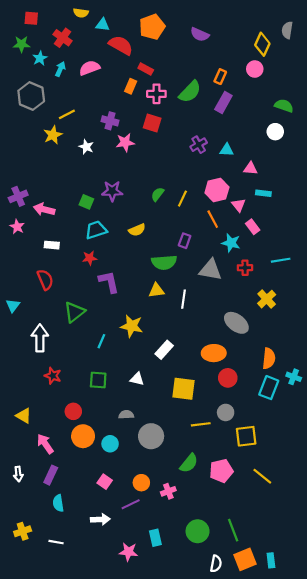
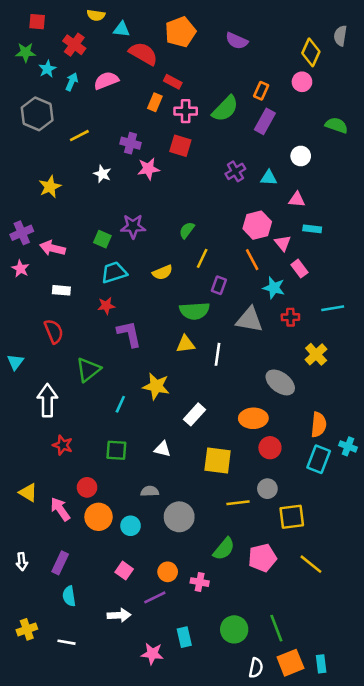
white circle: (275, 132) -> (301, 156), moved
yellow star: (53, 135) -> (50, 187), moved
yellow line: (182, 199) -> (202, 258), moved
pink arrow: (45, 444) -> (60, 509), moved
pink cross: (168, 491) -> (200, 582), turned 32

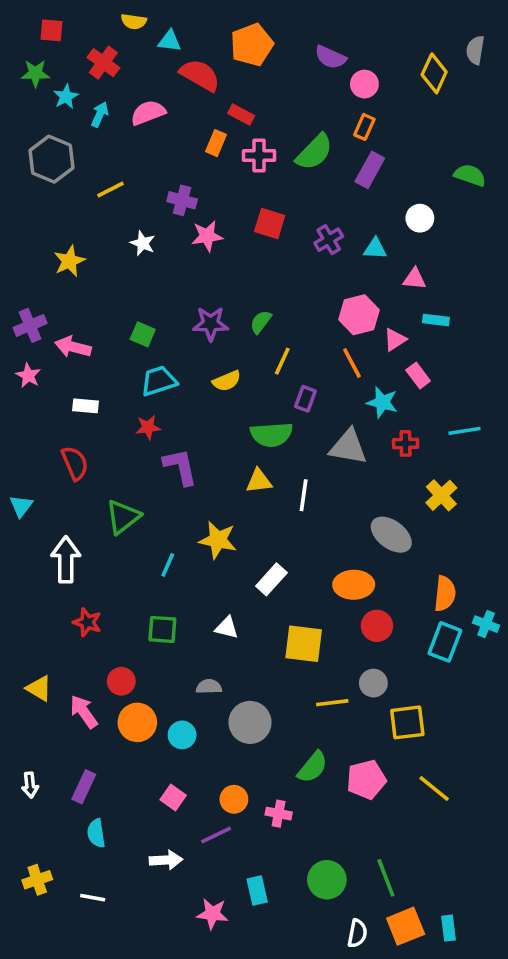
pink circle: (302, 82) -> (364, 84), moved
red square: (180, 146) -> (270, 224), moved
purple star: (133, 226) -> (211, 324), moved
pink triangle: (283, 243) -> (395, 340), turned 36

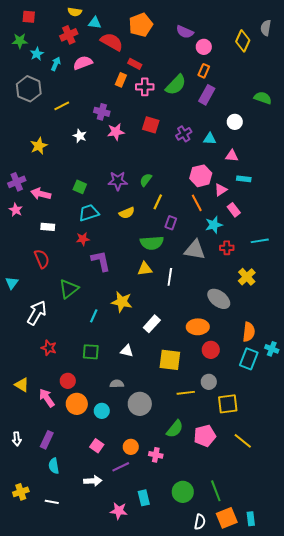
red cross: (103, 63) -> (69, 35), moved, turned 30
cyan star: (382, 402) -> (214, 225), turned -30
white arrow: (66, 560) -> (37, 313), turned 30

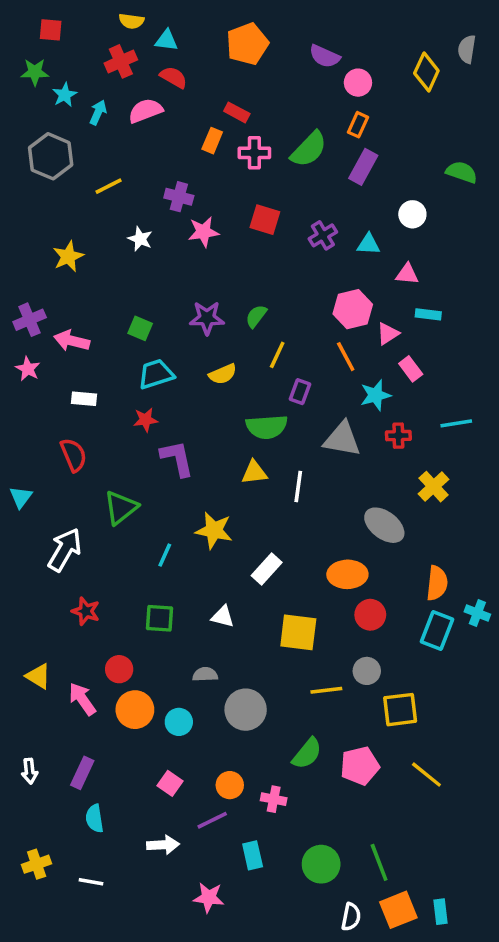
red semicircle: (112, 42) -> (174, 77), moved, size x0.7
cyan rectangle: (144, 498) -> (253, 855), moved

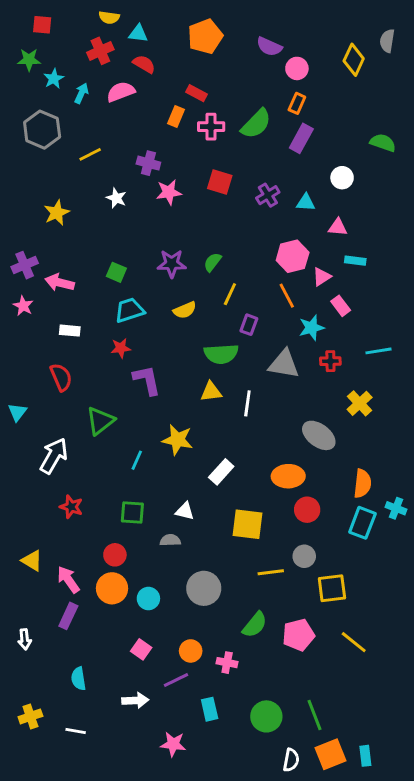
red circle: (119, 669) -> (115, 555), moved
gray semicircle: (205, 674) -> (170, 540), moved
purple rectangle: (82, 773) -> (68, 616), moved

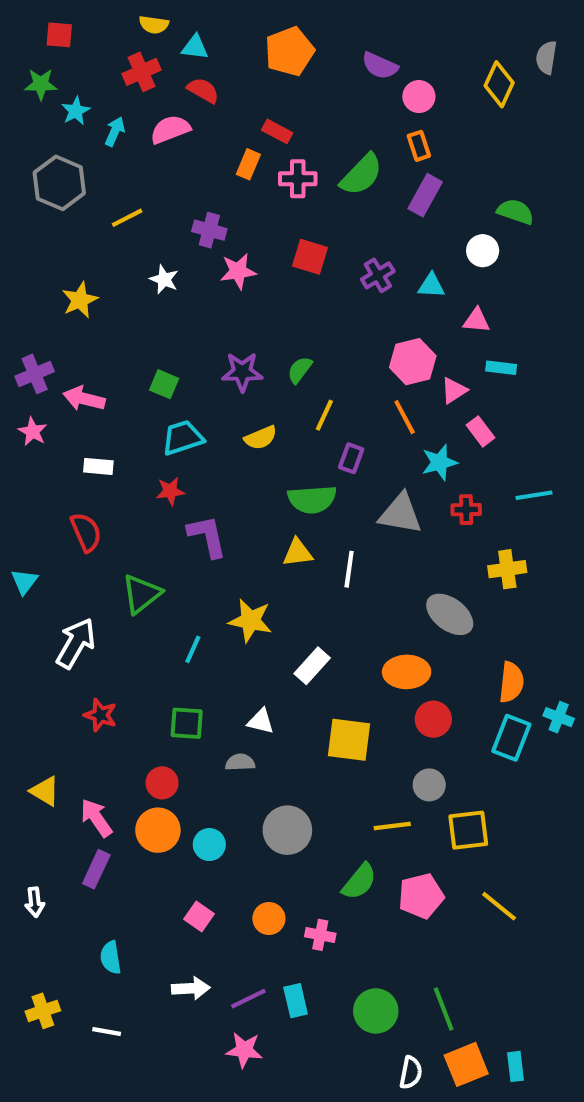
orange rectangle: (297, 103) -> (419, 146), turned -42
green semicircle: (383, 143) -> (515, 212), moved
yellow cross: (360, 403) -> (507, 569), turned 35
yellow line: (271, 572) -> (392, 826), moved
purple line: (176, 680) -> (248, 999), moved

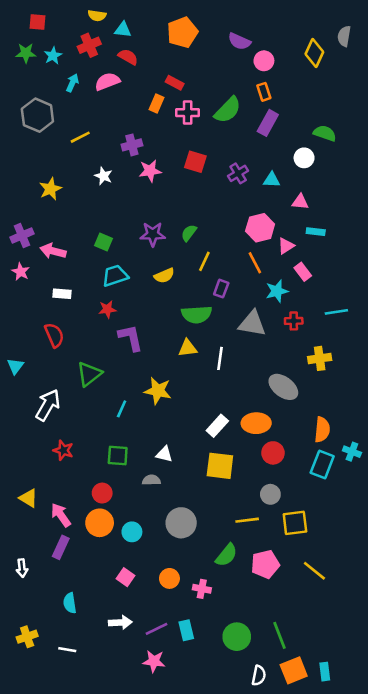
cyan star: (76, 111) -> (53, 56), moved
purple cross: (209, 230) -> (132, 145), turned -30
white rectangle: (312, 666) -> (217, 426), moved

